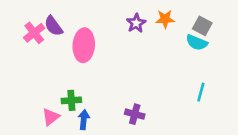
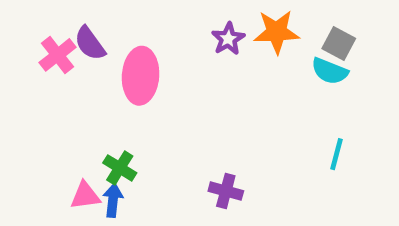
orange star: (165, 19) -> (277, 32), size x1.4
green cross: (71, 100) -> (120, 168), turned 36
pink triangle: (51, 117) -> (85, 196), turned 30
blue arrow: (84, 120) -> (113, 200), moved

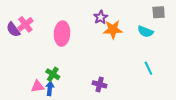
orange star: (277, 32) -> (113, 29), moved
purple semicircle: (90, 43) -> (13, 29), moved
gray square: (339, 43) -> (159, 12), moved, turned -32
cyan line: (337, 154) -> (148, 68), turned -40

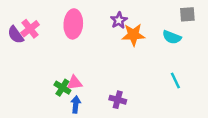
pink ellipse: (62, 34) -> (73, 24), moved
pink triangle: (38, 86) -> (74, 83), moved
blue arrow: (50, 88) -> (76, 104), moved

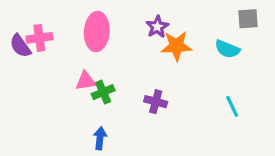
pink cross: (30, 29) -> (39, 38), turned 30
pink triangle: (74, 83) -> (86, 81), moved
green cross: (62, 88) -> (103, 92), moved, turned 35
purple cross: (118, 100) -> (156, 102), moved

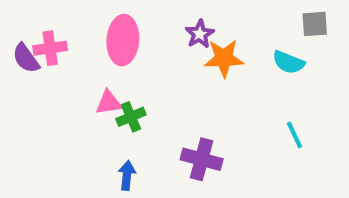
purple cross: (156, 102) -> (202, 159), moved, size x1.4

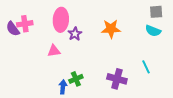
purple star: (200, 34) -> (75, 34), moved
cyan semicircle: (288, 62) -> (153, 31), moved
green cross: (131, 117) -> (76, 79), moved
purple cross: (202, 159) -> (117, 79), moved

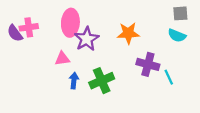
purple star: (75, 34) -> (87, 39), size x1.5
green cross: (76, 79) -> (102, 81), moved, size x1.5
purple cross: (117, 79) -> (148, 64), moved
blue arrow: (63, 87) -> (74, 81), moved

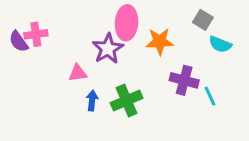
gray square: (180, 13) -> (203, 20), moved, turned 35
pink ellipse: (70, 23) -> (127, 23), moved

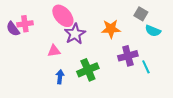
pink ellipse: (127, 23) -> (63, 16), moved, turned -45
purple cross: (184, 80) -> (128, 56), turned -30
blue arrow: (92, 100) -> (60, 77), moved

